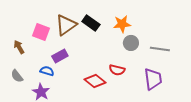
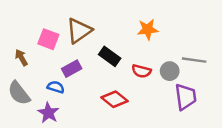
black rectangle: (91, 23) -> (110, 56), moved
gray circle: (131, 43) -> (170, 71), moved
red semicircle: (117, 70) -> (141, 71), moved
gray semicircle: (17, 76) -> (19, 93), size x1.5

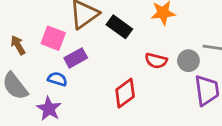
pink square: (48, 39) -> (53, 38), moved
black rectangle: (110, 56) -> (119, 27), moved
red diamond: (115, 99) -> (125, 93), turned -75

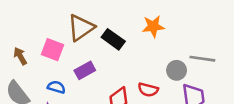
purple rectangle: (76, 58) -> (85, 70), moved
red semicircle: (156, 61) -> (148, 90), moved

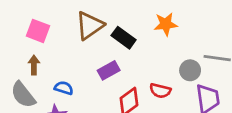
pink square: (53, 50) -> (38, 31), moved
brown arrow: (20, 56) -> (34, 65), moved, turned 30
purple rectangle: (85, 70) -> (109, 70), moved

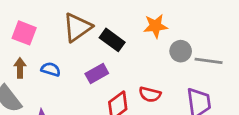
gray circle: (190, 70) -> (181, 51), moved
blue semicircle: (64, 88) -> (51, 69), moved

